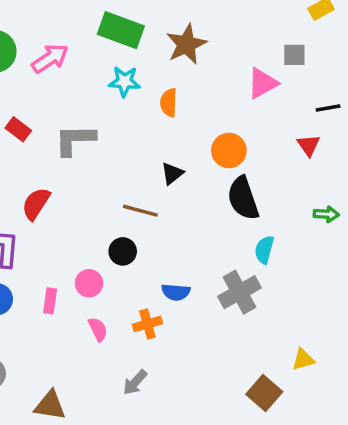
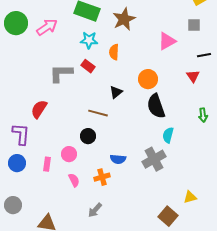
gray square: (294, 55) -> (194, 25), moved
red rectangle: (18, 129) -> (88, 66), moved
green arrow: (326, 214) -> (203, 115), turned 80

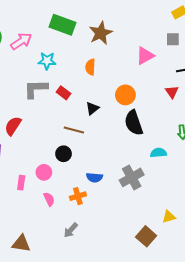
cyan star: (89, 40) -> (47, 61), moved
red rectangle: (88, 66) -> (64, 93), moved
cyan semicircle: (168, 135) -> (158, 153), moved, turned 70

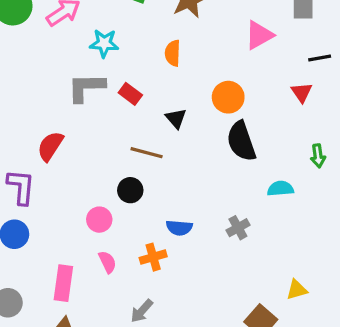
black triangle: (92, 108) -> (176, 118), turned -32
gray cross: (132, 177) -> (238, 228), size x0.6
pink rectangle: (21, 183) -> (63, 283), moved, size x1.5

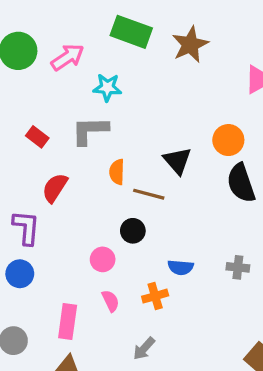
orange semicircle: (173, 53) -> (117, 172), moved
red rectangle: (130, 94) -> (37, 137), moved
black triangle: (176, 118) -> (177, 161), size x1.4
gray cross: (238, 228) -> (238, 267), turned 35

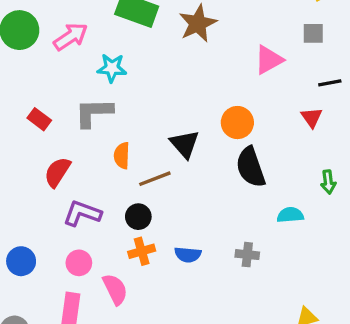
brown line: (149, 194) -> (155, 179), turned -36
purple L-shape: (26, 228) -> (82, 213), moved, turned -75
pink circle: (103, 259) -> (79, 263), moved
orange cross: (155, 296) -> (142, 251), moved
pink semicircle: (111, 301) -> (115, 289), size x1.4

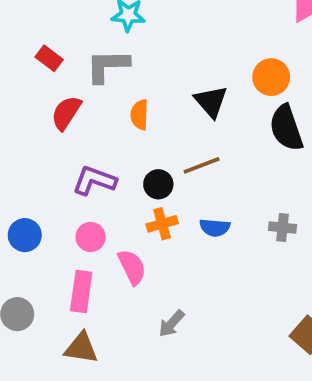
red rectangle: (39, 119) -> (49, 58), moved
red semicircle: (57, 172) -> (66, 113), moved
brown line: (155, 179) -> (202, 165), moved

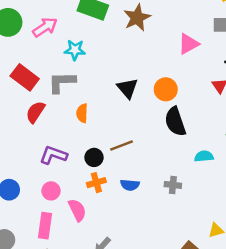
red rectangle: (49, 58) -> (25, 77), size x1.6
black triangle: (211, 102) -> (127, 88), moved

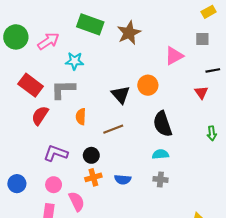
orange circle: (166, 89) -> (148, 85), moved
brown line: (121, 145) -> (113, 129), moved
cyan semicircle: (204, 156) -> (160, 154), moved

